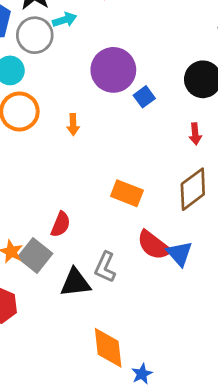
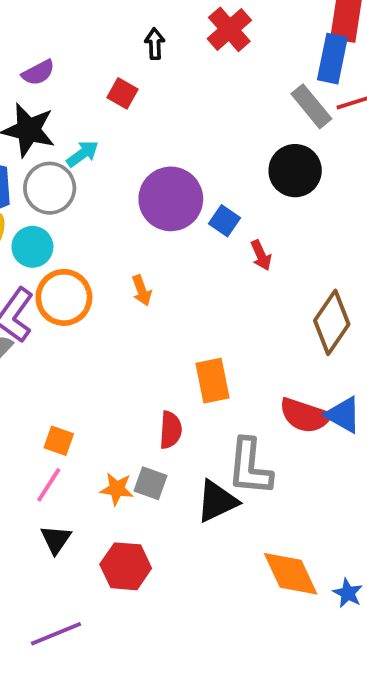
red arrow: (195, 134) -> (261, 255), moved
orange rectangle: (127, 193) -> (212, 381), moved, turned 76
gray square: (35, 255) -> (150, 483), size x0.7
gray L-shape: (105, 267) -> (250, 467), size x1.4

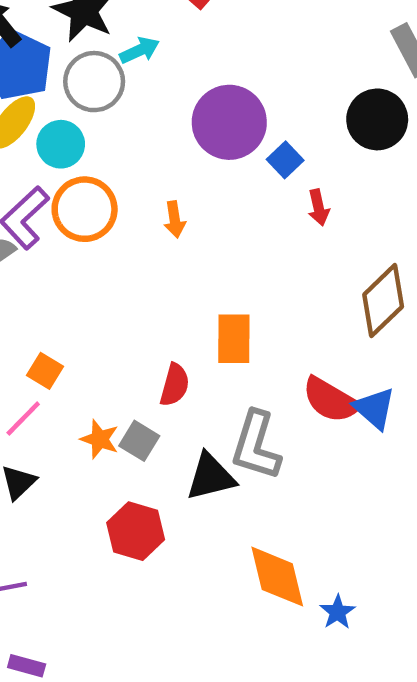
red hexagon: (126, 566) -> (136, 531), moved

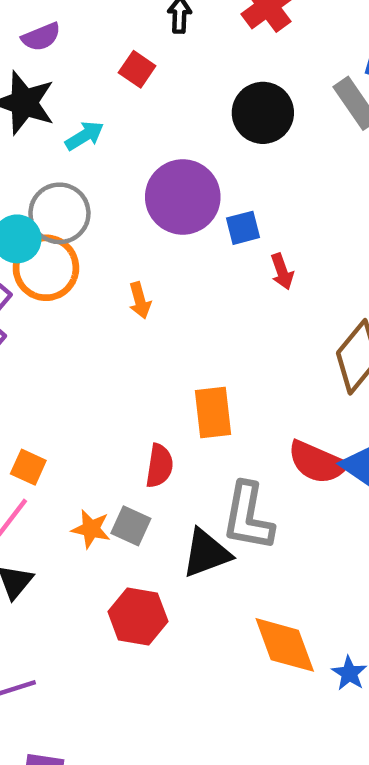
gray circle: (94, 82) -> (59, 213), moved
black circle: (377, 119) -> (263, 113), moved
blue square: (285, 160) -> (243, 228), turned 36
orange circle: (85, 209) -> (46, 268), moved

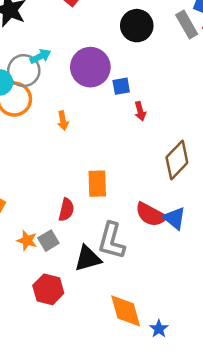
cyan arrow: (85, 136) -> (40, 56), moved
gray square: (131, 526) -> (48, 241), turned 30

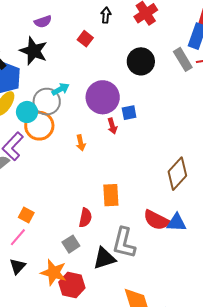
red arrow: (140, 111) -> (112, 126), moved
blue triangle: (174, 218) -> (177, 223), turned -35
orange star: (27, 241) -> (54, 272), moved, size x1.5

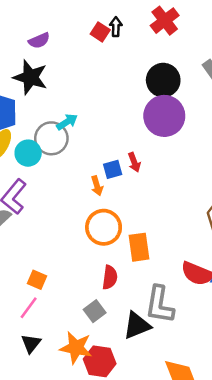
red square: (85, 39) -> (100, 32), moved
purple circle: (103, 97) -> (164, 116), moved
blue square: (129, 113) -> (113, 169), moved
orange circle: (39, 126) -> (104, 227), moved

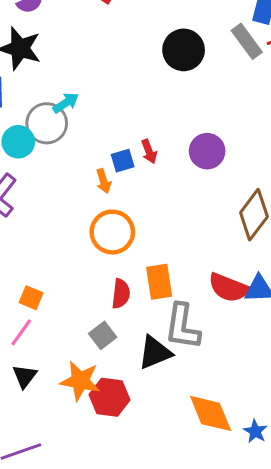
purple circle: (164, 116) -> (207, 151), moved, size x0.7
orange rectangle: (139, 247) -> (159, 282), moved

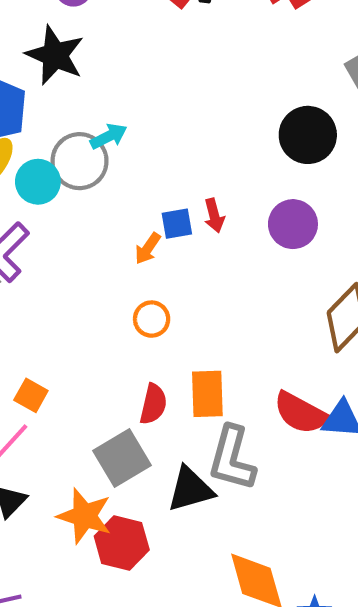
black circle: (184, 50) -> (308, 135), moved
orange arrow: (104, 181) -> (148, 248), turned 45
orange circle: (112, 232) -> (152, 319), size x0.6
gray square: (103, 335) -> (122, 458), size x1.5

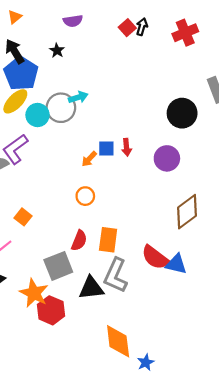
black star: (55, 55) -> (57, 50), size x0.5
orange square: (31, 395) -> (23, 217), moved

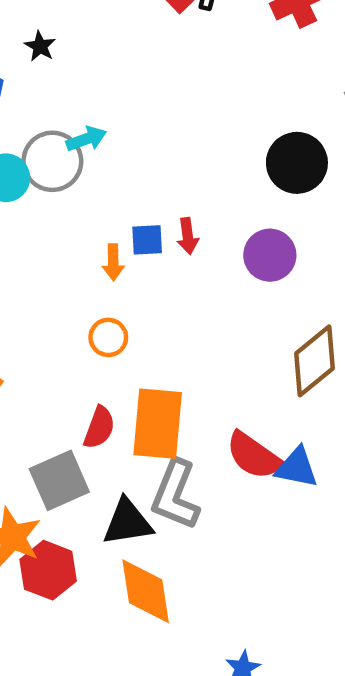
orange arrow: (89, 159) -> (113, 262), turned -42
orange rectangle: (108, 240) -> (158, 424), size x1.4
orange diamond: (118, 341) -> (146, 591), moved

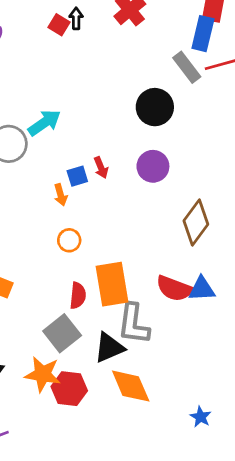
cyan arrow: (86, 139) -> (44, 123), moved, size x1.4

